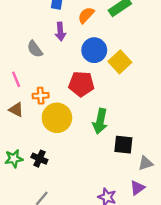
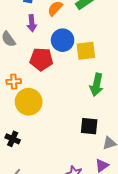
yellow square: (120, 62) -> (86, 51), turned 36
red pentagon: (81, 84) -> (41, 59), moved
green arrow: (100, 121) -> (97, 85), moved

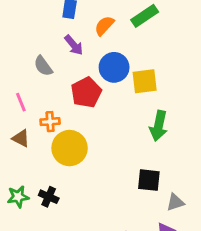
purple arrow: (32, 23) -> (74, 45), turned -35
red pentagon: (41, 59) -> (86, 92), turned -30

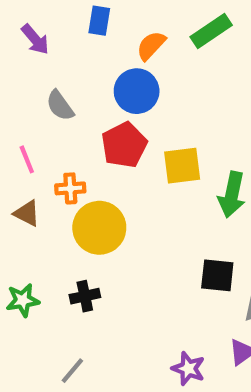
purple arrow: (74, 45) -> (35, 39), moved
blue circle: (114, 67) -> (137, 91), moved
yellow square: (145, 81) -> (182, 166), moved
black cross: (49, 197) -> (85, 296), moved, turned -36

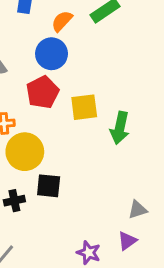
black square: (217, 275) -> (49, 186), moved

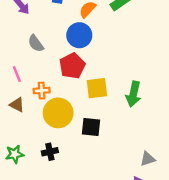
yellow square: (84, 107) -> (97, 88), moved
black square: (49, 186) -> (91, 127), moved

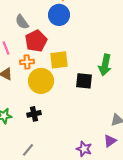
red pentagon: (72, 66) -> (36, 41), moved
yellow square: (97, 88) -> (59, 60), moved
black square: (91, 127) -> (84, 81), moved

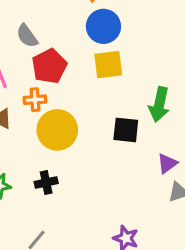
blue circle: (59, 15) -> (103, 26), moved
yellow square: (59, 60) -> (108, 65), moved
purple triangle: (110, 141) -> (167, 163), moved

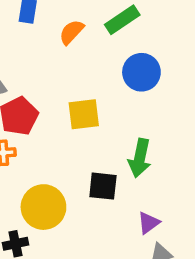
blue circle: (103, 26) -> (141, 72), moved
yellow circle: (57, 130) -> (43, 207), moved

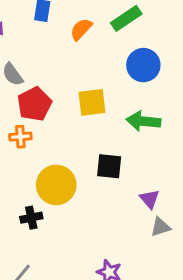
green arrow: (140, 158) -> (143, 121), moved, turned 84
purple triangle: (148, 223) -> (150, 199), turned -35

